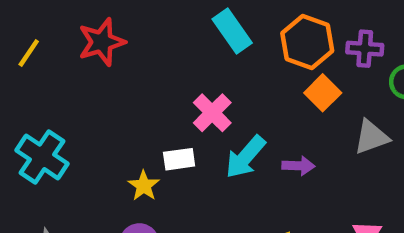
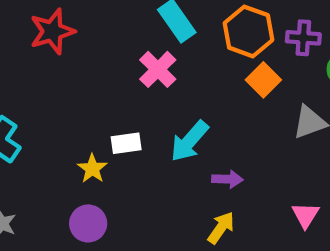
pink cross: (212, 113) -> (158, 69), moved
purple arrow: (298, 166) -> (227, 179), moved

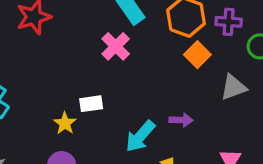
cyan arrow: (189, 141) -> (140, 136), moved
purple arrow: (227, 179) -> (181, 120), moved

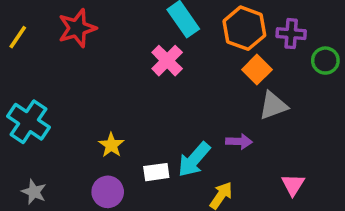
gray triangle: (233, 87) -> (273, 106), moved
white rectangle: (91, 104) -> (156, 172), moved

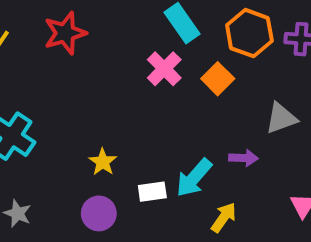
orange square: (257, 70) -> (218, 79), moved

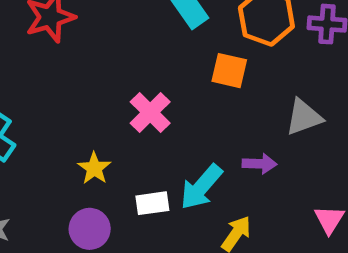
pink cross: (164, 69) -> (150, 112), moved
orange square: (218, 79) -> (229, 71), turned -32

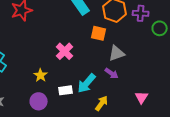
gray triangle: (304, 117) -> (117, 53), moved
purple arrow: (259, 164) -> (112, 73), turned 32

